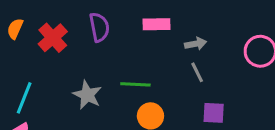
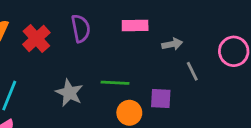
gray line: (197, 72) -> (192, 71), moved
purple square: (214, 113) -> (161, 98), moved

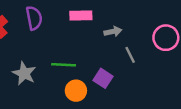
purple square: (161, 98) -> (103, 78), turned 30

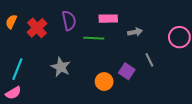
gray line: (130, 55) -> (149, 60), moved
green line: (64, 65) -> (94, 38), moved

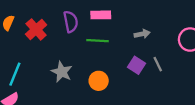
pink rectangle: (108, 19) -> (101, 15), moved
purple square: (127, 71) -> (137, 65), moved
orange circle: (104, 82) -> (99, 81), moved

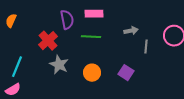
red cross: (36, 29) -> (48, 41), moved
gray line: (158, 64) -> (146, 47), moved, turned 32
purple square: (137, 65) -> (126, 73), moved

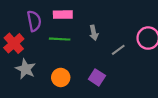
gray arrow: (131, 31) -> (94, 33), moved, turned 88
gray line: (146, 47) -> (118, 50), turned 48

